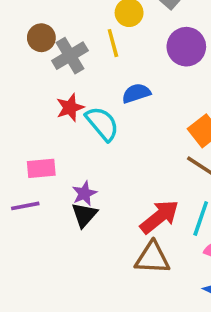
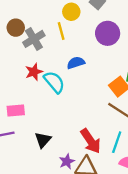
purple star: (84, 193) -> (67, 161), moved
red arrow: (159, 217) -> (91, 141), turned 95

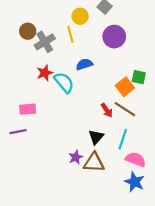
black triangle: (43, 140) -> (96, 137), moved
red arrow: (91, 141) -> (107, 110), moved, size x0.6

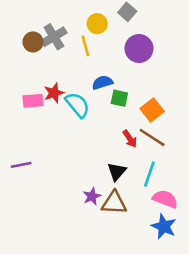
gray cross: (45, 42) -> (54, 37), moved
green square: (139, 77) -> (119, 98), moved
pink rectangle: (28, 109) -> (33, 101), moved

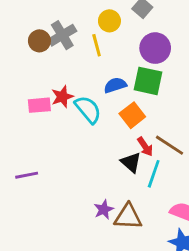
green square: (119, 98) -> (148, 81), moved, size x1.5
orange square: (152, 110) -> (132, 115), moved
black triangle: (117, 171) -> (131, 162), moved, turned -30
cyan line: (149, 174) -> (154, 174), moved

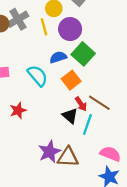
purple circle: (155, 48) -> (70, 29), moved
green square: (148, 81) -> (83, 54), turned 30
red star: (62, 97) -> (18, 110), moved
purple star: (104, 210) -> (49, 152), size x1.5

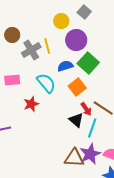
gray cross: (18, 19) -> (31, 50), moved
yellow line: (44, 27) -> (47, 46), moved
red star: (18, 110) -> (31, 104), moved
purple star: (49, 152) -> (90, 154), moved

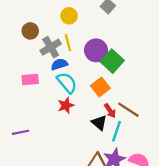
yellow circle: (61, 21) -> (69, 16), moved
purple circle: (76, 40) -> (96, 50), moved
blue semicircle: (65, 66) -> (59, 64), moved
red star: (31, 104) -> (66, 105), moved

